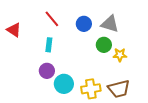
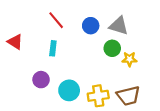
red triangle: (14, 30) -> (15, 42), moved
purple circle: (47, 71) -> (41, 80), moved

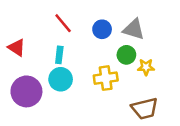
purple circle: (41, 80) -> (26, 91), moved, size x1.6
cyan circle: (69, 90) -> (61, 79), moved
yellow cross: (98, 96) -> (106, 78), moved

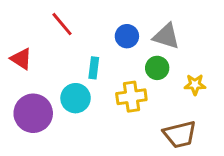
red line: (63, 23) -> (62, 24), moved
cyan rectangle: (59, 55) -> (94, 68), moved
yellow star: (146, 67) -> (195, 85), moved

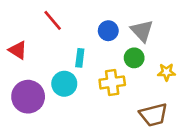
gray triangle: (166, 36) -> (142, 31), turned 30

